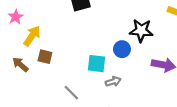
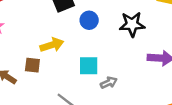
yellow arrow: (32, 36) -> (52, 45), moved, turned 45
blue circle: (122, 49) -> (89, 20), moved

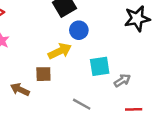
blue circle: (89, 20) -> (79, 30), moved

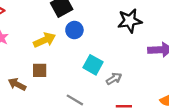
yellow arrow: (60, 51) -> (45, 40), moved
cyan square: (100, 66) -> (93, 65), turned 36

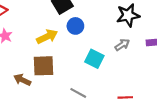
brown square: (40, 70) -> (43, 66), size x1.5
gray arrow: (114, 79) -> (122, 45), moved

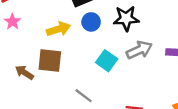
black star: (128, 15) -> (126, 18), moved
gray arrow: (122, 45) -> (139, 50), size x1.5

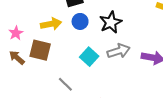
black star: (126, 18) -> (111, 22), turned -30
pink star: (12, 22) -> (16, 33), moved

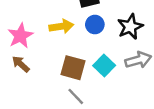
pink star: (16, 33) -> (20, 36), size x1.5
brown square: (40, 50) -> (73, 68), moved

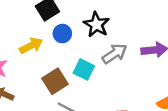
brown square: (73, 68) -> (55, 81), turned -30

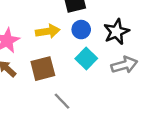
cyan square: (84, 69) -> (86, 59), moved
brown square: (55, 81) -> (43, 69), moved

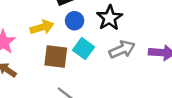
brown square: (43, 69) -> (56, 56), moved, turned 30

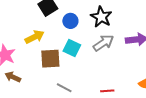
black star: (110, 18) -> (101, 17), moved
blue circle: (75, 21) -> (70, 21), moved

